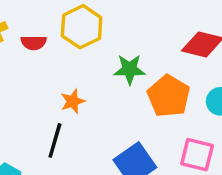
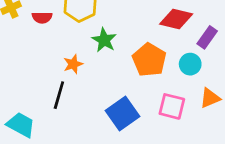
green star: (130, 69) -> (104, 40), moved, turned 30

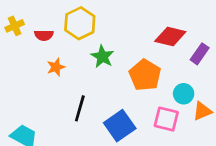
orange star: (73, 64) -> (56, 67), moved
cyan circle: (190, 64) -> (184, 94), moved
black line: (59, 95) -> (80, 108), moved

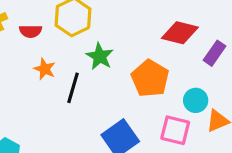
orange star: (56, 67) -> (45, 69), turned -30
black line: (80, 108) -> (73, 88), moved

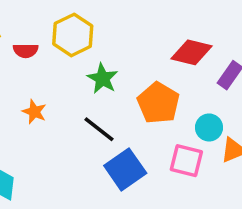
orange star: (45, 69) -> (34, 112), moved
black line: (73, 88) -> (99, 129), moved, turned -68

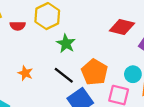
orange pentagon: (158, 103) -> (94, 72), moved
orange star: (34, 112) -> (25, 73), moved

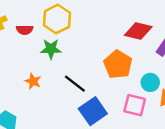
green star: (66, 43) -> (51, 49), moved, turned -30
orange pentagon: (94, 72) -> (118, 64), moved

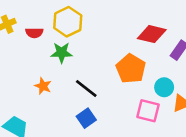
blue square: (93, 111) -> (86, 118), moved, size x0.7

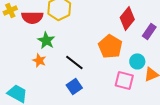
red semicircle: (34, 33) -> (32, 17), size x1.5
red diamond: (152, 34) -> (127, 18), turned -65
green star: (62, 53) -> (46, 40), moved, turned 30

